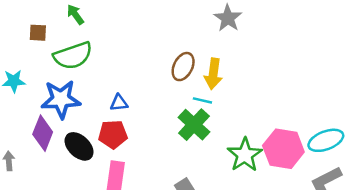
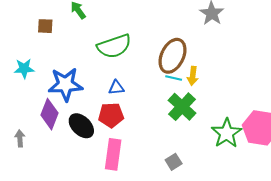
green semicircle: (73, 56) -> (114, 46), moved
brown ellipse: (183, 67) -> (173, 56), size x1.4
yellow arrow: (213, 74) -> (193, 76), moved, size x0.7
cyan line: (202, 100) -> (174, 78), moved

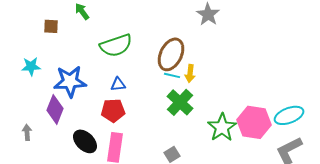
black ellipse: (81, 126) -> (85, 141), moved

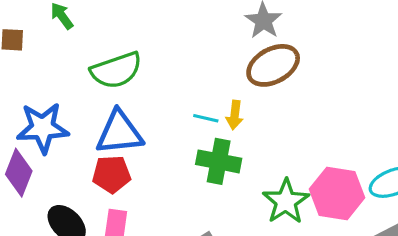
brown ellipse: (171, 54) -> (273, 65), moved, turned 36
blue triangle: (118, 84) -> (119, 133), size x2.0
green cross: (180, 102) -> (219, 161), turned -32

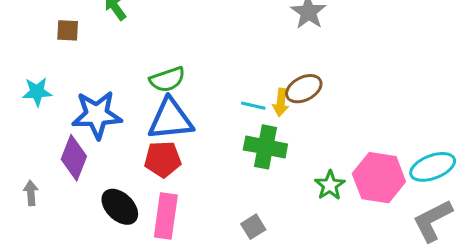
brown ellipse: (273, 65) -> (304, 89), moved, size x0.7
green semicircle: (116, 70) -> (167, 79), moved, size x0.7
green star: (286, 201) -> (330, 185), size x0.7

